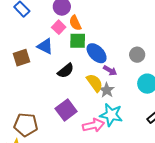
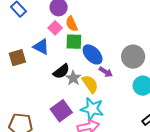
gray circle: (137, 55) -> (133, 57), size x1.5
gray star: (107, 90) -> (73, 78), moved
cyan star: (111, 115) -> (92, 109), moved

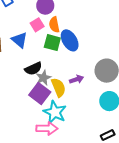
blue ellipse: (93, 54) -> (70, 40), moved
purple arrow: (106, 72) -> (76, 79), turned -64
purple square: (61, 111) -> (40, 93), moved, turned -30

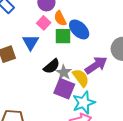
blue triangle: (19, 40) -> (31, 42), turned 36
purple arrow: (76, 79) -> (96, 65), size x1.6
cyan star: (55, 112) -> (84, 103), turned -30

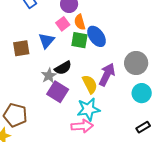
purple arrow: (96, 65) -> (107, 75), turned -40
gray star: (64, 72) -> (49, 76), moved
purple square: (64, 89) -> (58, 92), moved

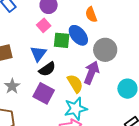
orange semicircle: (80, 22) -> (91, 15), moved
blue triangle: (46, 41) -> (38, 54), moved
gray circle: (136, 63) -> (105, 50), moved
gray star: (49, 76) -> (12, 86), moved

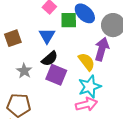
black semicircle: (47, 69) -> (50, 59), moved

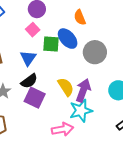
purple arrow: (102, 49) -> (83, 90), moved
cyan star: (90, 87) -> (81, 111), moved

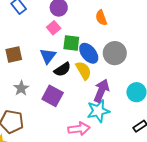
blue ellipse: (68, 39) -> (89, 53), moved
black semicircle: (29, 81) -> (62, 69), moved
yellow semicircle: (66, 87) -> (83, 71), moved

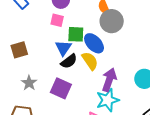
pink square: (54, 28) -> (57, 20), turned -32
gray circle: (115, 53) -> (112, 21), moved
blue triangle: (48, 56) -> (63, 48), moved

